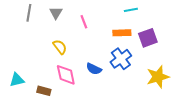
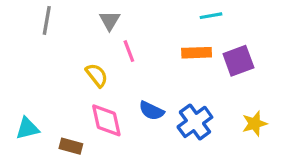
gray triangle: (56, 13) -> (110, 20), moved
pink line: (84, 22) -> (129, 51), moved
blue cross: (121, 59) -> (195, 122), moved
yellow star: (158, 77) -> (255, 124), size x0.7

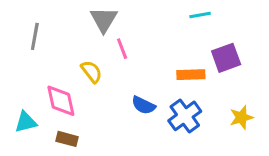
gray line: (47, 20) -> (35, 36), moved
gray triangle: (110, 20) -> (104, 20), size x1.4
orange rectangle: (197, 53) -> (191, 75), moved
pink diamond: (106, 120) -> (61, 101), moved

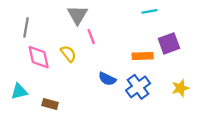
pink diamond: (61, 101) -> (39, 57), moved

